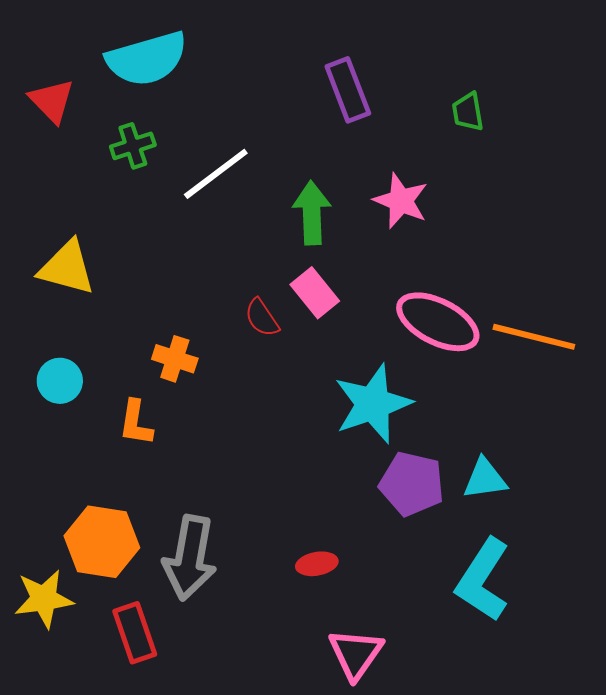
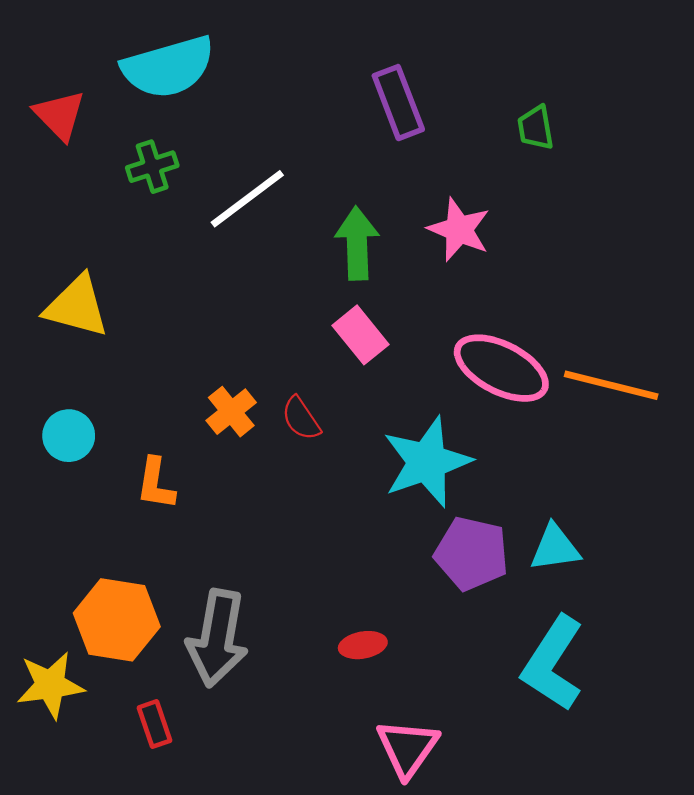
red semicircle: (262, 318) -> (301, 418), moved
orange cross: (175, 359) -> (231, 412), moved, turned 33
red rectangle: (135, 633) -> (155, 724), size x0.7

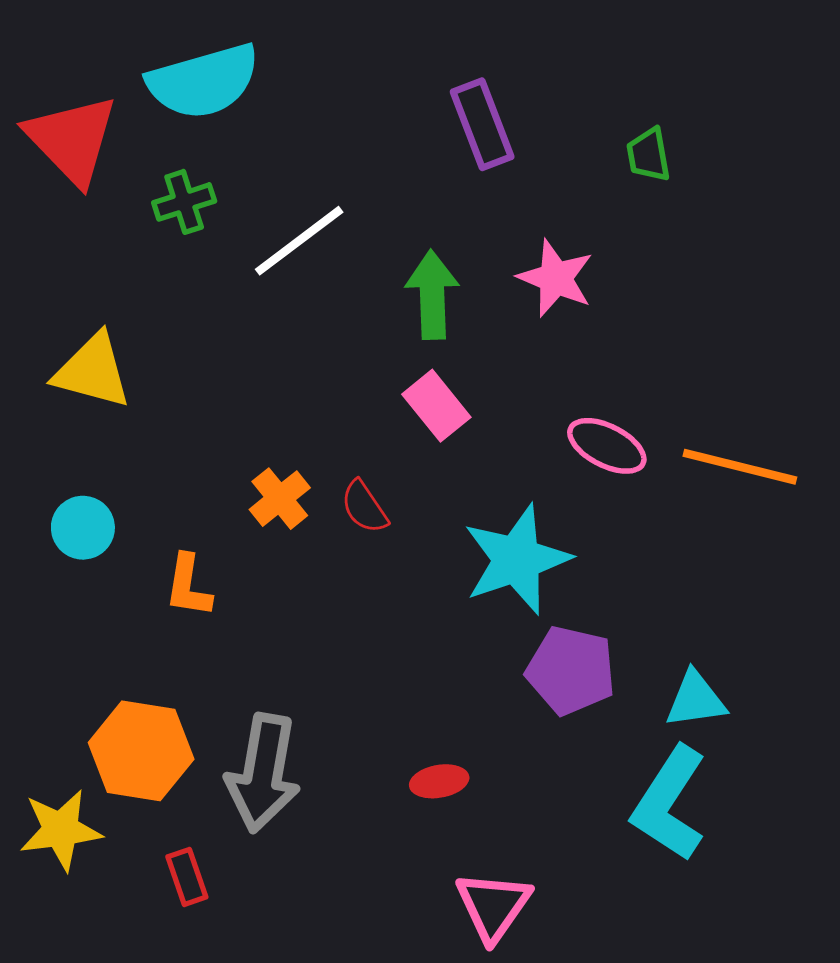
red triangle: (60, 115) -> (72, 140), size x1.5
pink ellipse: (501, 368) -> (607, 446), size x0.7
cyan triangle: (555, 548) -> (696, 700), moved

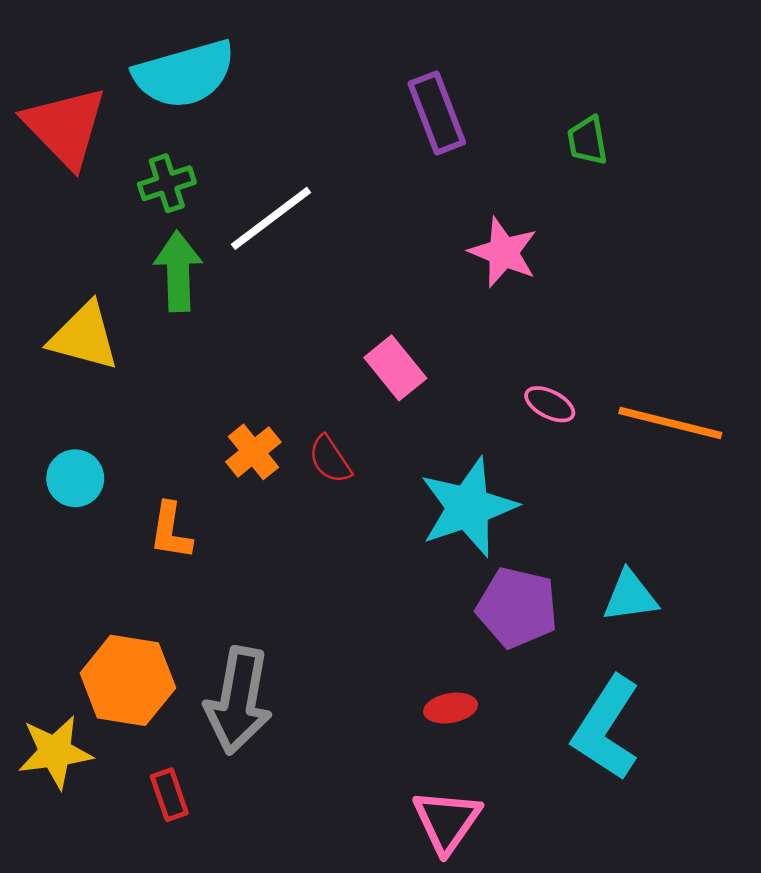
green arrow: (432, 295) -> (178, 271), moved
pink ellipse: (607, 446) -> (550, 404), size x0.7
cyan triangle: (696, 700) -> (630, 596), moved
red ellipse: (439, 781) -> (451, 708), moved

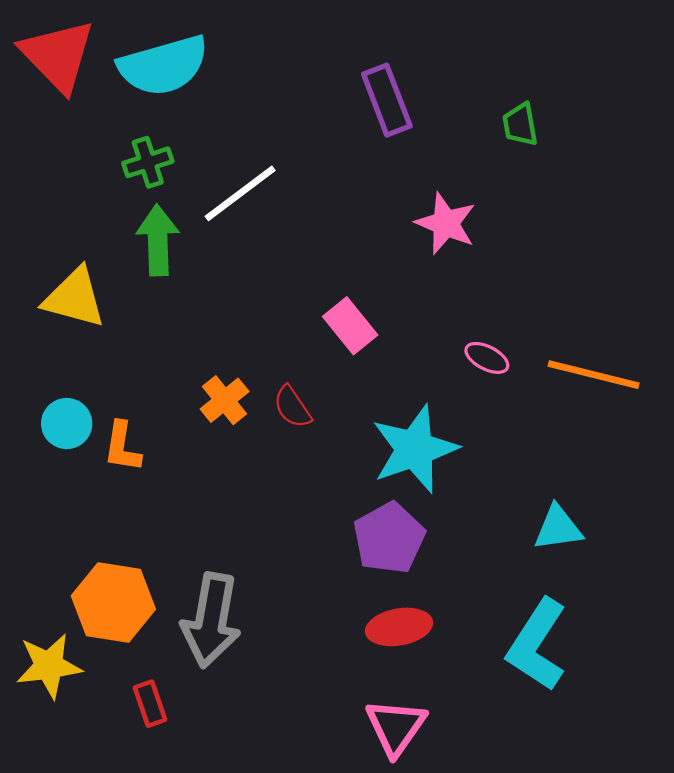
red triangle: (65, 127) -> (58, 56), moved
orange L-shape: (171, 531) -> (122, 447), moved
purple pentagon: (517, 608) -> (389, 538), moved, turned 30
red ellipse: (451, 708) -> (399, 627), size x1.4

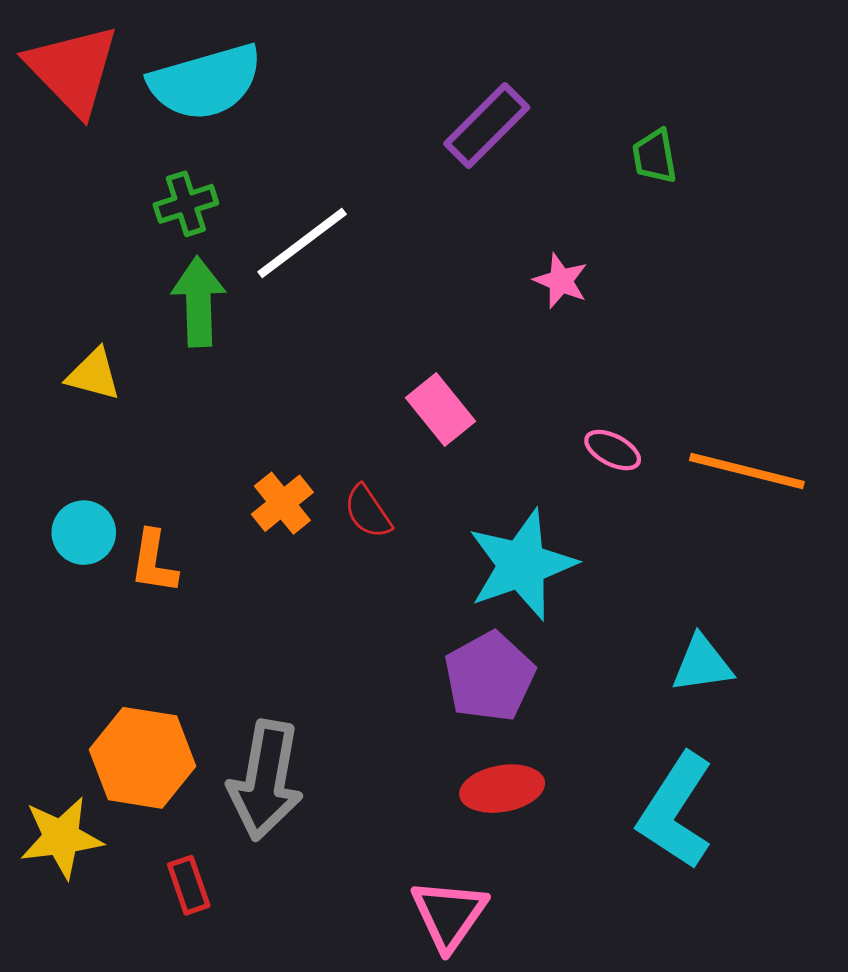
purple rectangle: (387, 100) -> (487, 125), turned 66
pink star: (446, 223) -> (561, 281), size x0.7
yellow triangle: (74, 298) -> (94, 374), size x0.7
pink triangle: (396, 727) -> (449, 915), moved

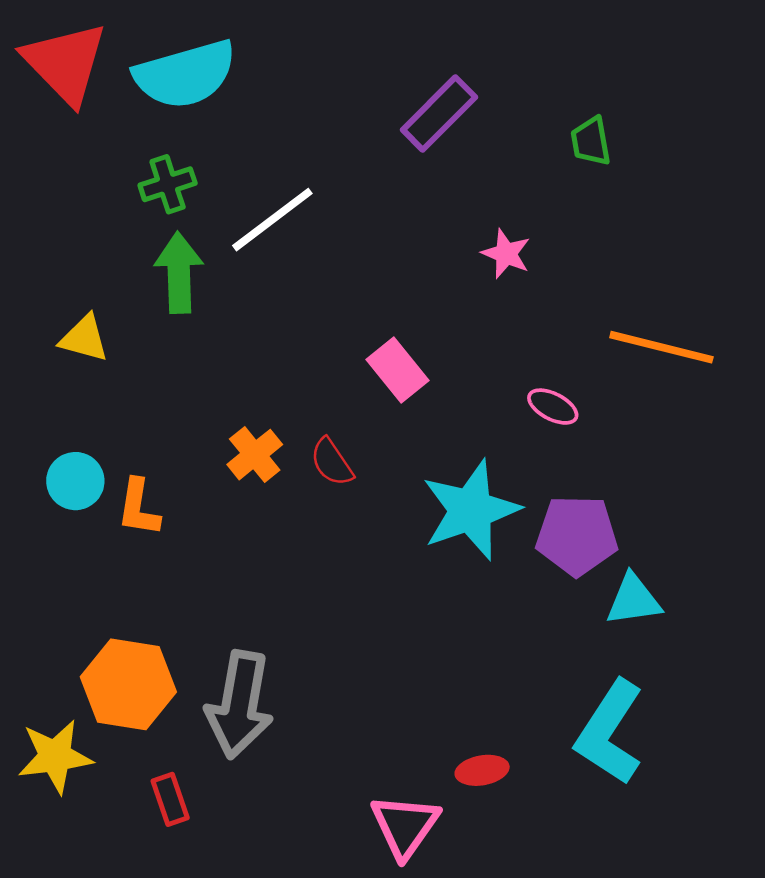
orange line: (747, 471) -> (661, 347), moved
purple pentagon: (489, 677) -> (577, 535), moved, turned 30
red ellipse: (502, 789) -> (482, 770), moved, size x0.7

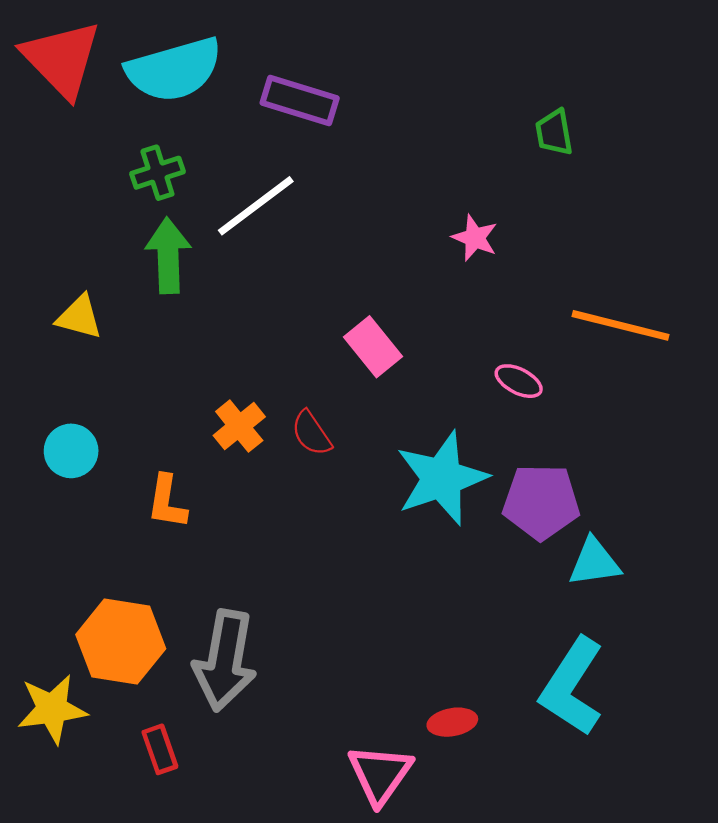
purple rectangle: (439, 113) -> (300, 100), moved, turned 62
orange L-shape: (138, 508) -> (167, 502), moved

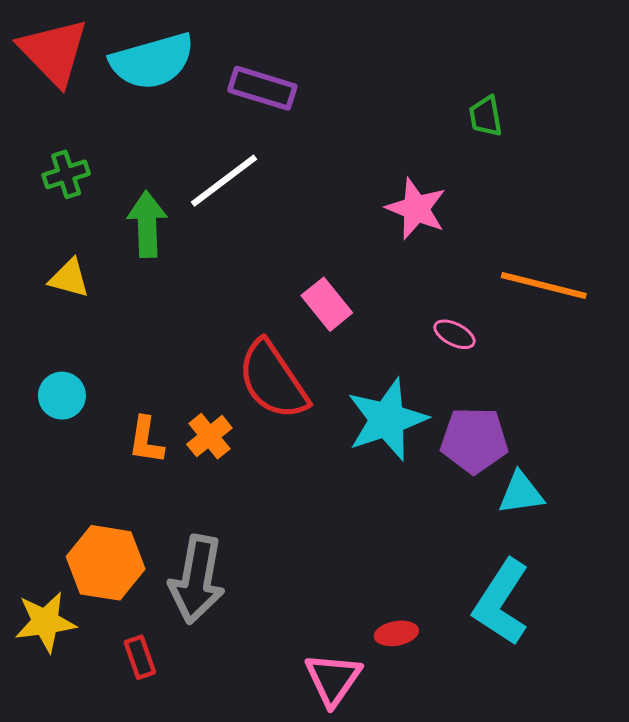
green cross: (157, 173) -> (66, 174), moved
pink star: (475, 238) -> (416, 209), size x1.5
orange cross: (239, 426) -> (209, 436), moved
red semicircle: (311, 433) -> (273, 380), size x2.0

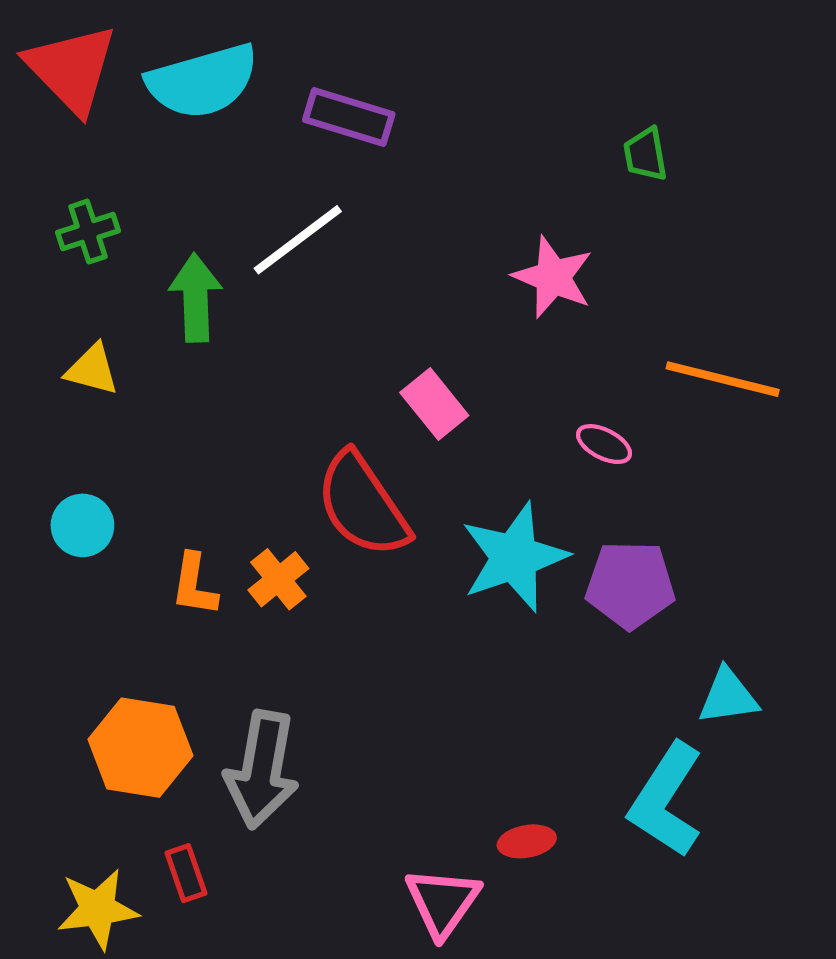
cyan triangle: (521, 493) -> (728, 697), moved
yellow star: (45, 622) -> (98, 909), moved

